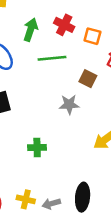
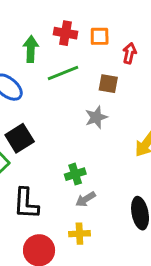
gray arrow: (51, 204) -> (86, 199), moved

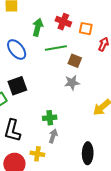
brown square: (108, 84) -> (75, 61), moved
gray arrow: (86, 199) -> (53, 136), turned 128
yellow cross: (79, 234) -> (37, 154), moved

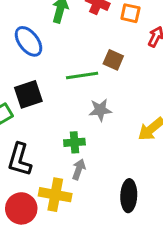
green line: (56, 48) -> (82, 75), moved
gray star: (72, 83) -> (100, 110), moved
yellow cross: (37, 154) -> (55, 195), size x1.5

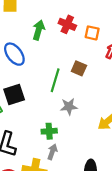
green line: (82, 75) -> (55, 80), turned -65

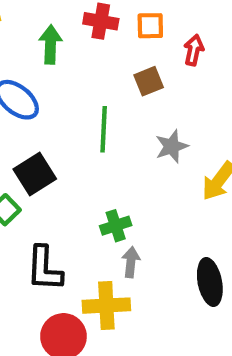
brown square: (79, 68) -> (149, 81), moved, turned -32
gray star: (69, 107) -> (172, 146), moved

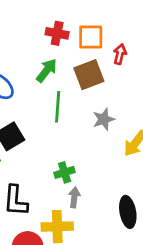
orange square: (150, 26) -> (91, 37), size x1.4
green arrow: (51, 44) -> (47, 70), moved, turned 35
brown square: (149, 81) -> (89, 75), size x1.5

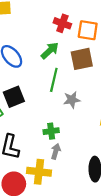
gray star: (104, 119) -> (72, 100), moved

